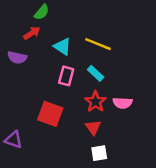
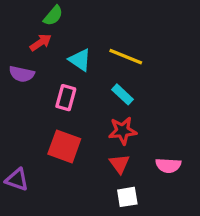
pink rectangle: (66, 76) -> (66, 98), moved
red star: (96, 102) -> (123, 131), turned 30
pink semicircle: (123, 103) -> (168, 165), moved

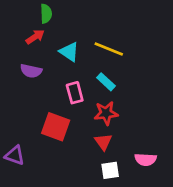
green semicircle: (53, 16) -> (46, 14), turned -42
purple semicircle: (22, 74) -> (31, 71), moved
pink rectangle: (66, 98) -> (75, 93), moved, turned -30
pink semicircle: (168, 165) -> (146, 159), moved

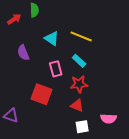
red arrow: (35, 37) -> (14, 19), moved
purple semicircle: (31, 71) -> (23, 53), turned 56
red triangle: (103, 142) -> (77, 105), turned -32

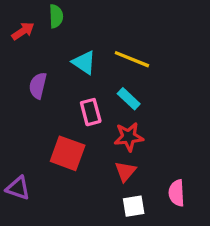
purple semicircle: (23, 53) -> (38, 86), turned 35
red triangle: (77, 105) -> (125, 171), turned 48
pink semicircle: (108, 119) -> (177, 193), turned 84

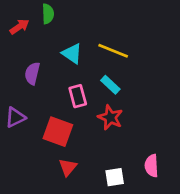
red star: (129, 137) -> (110, 117), turned 30
red triangle: (125, 171) -> (68, 167), moved
purple triangle: (18, 188) -> (15, 117), moved, turned -45

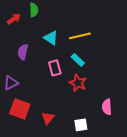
yellow line: (113, 51) -> (80, 36), turned -35
red square: (58, 132) -> (20, 109), moved
pink semicircle: (152, 166) -> (107, 107), moved

